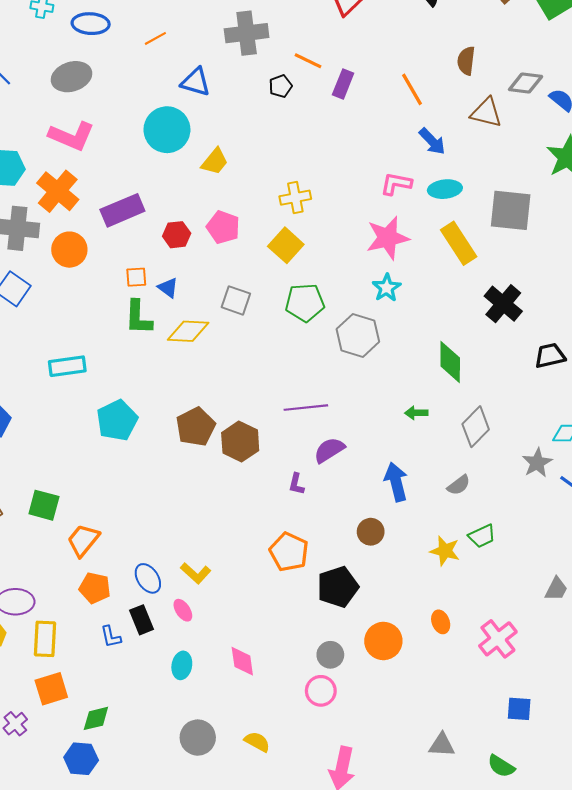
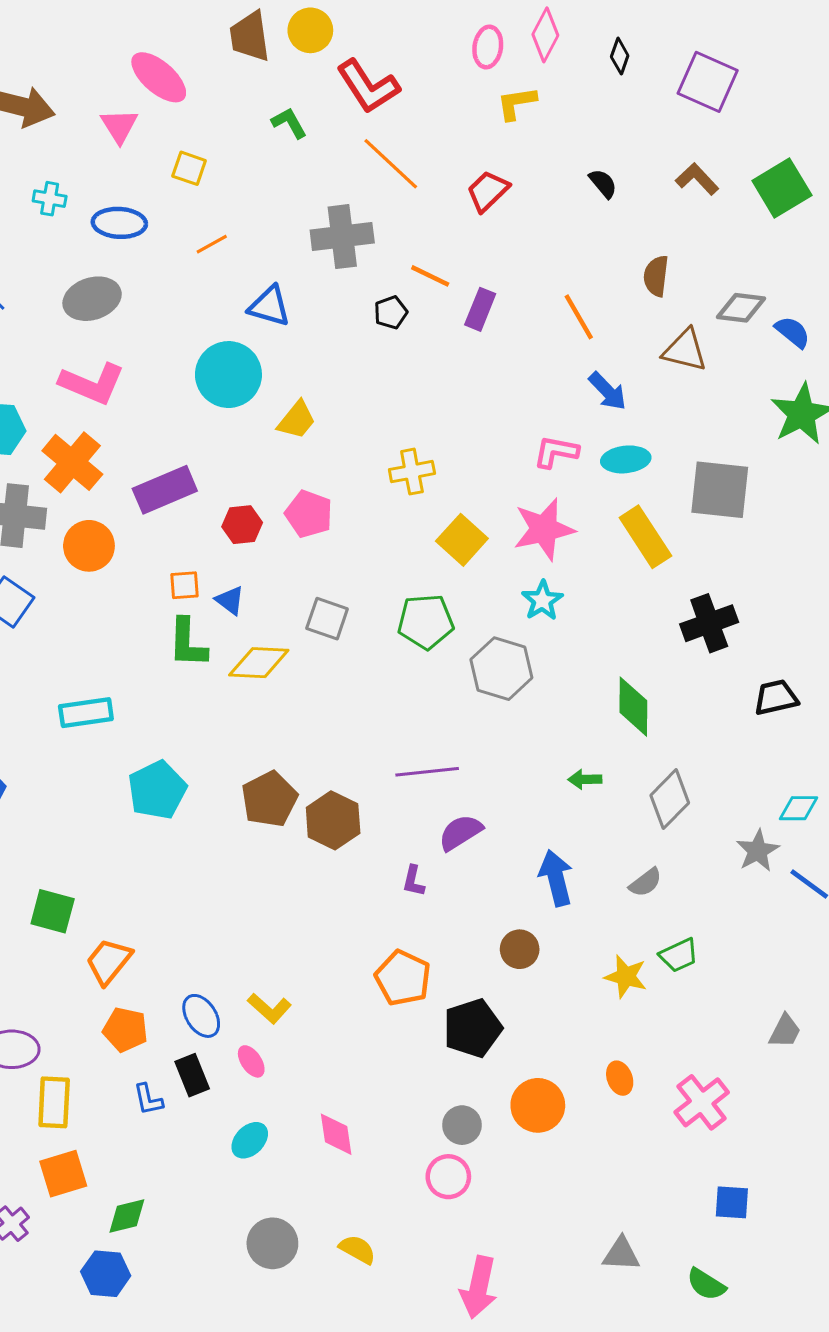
yellow square: (286, 245) -> (462, 540), moved
black cross: (503, 304) -> (709, 623), turned 30
cyan ellipse: (182, 665) -> (250, 1140), turned 35

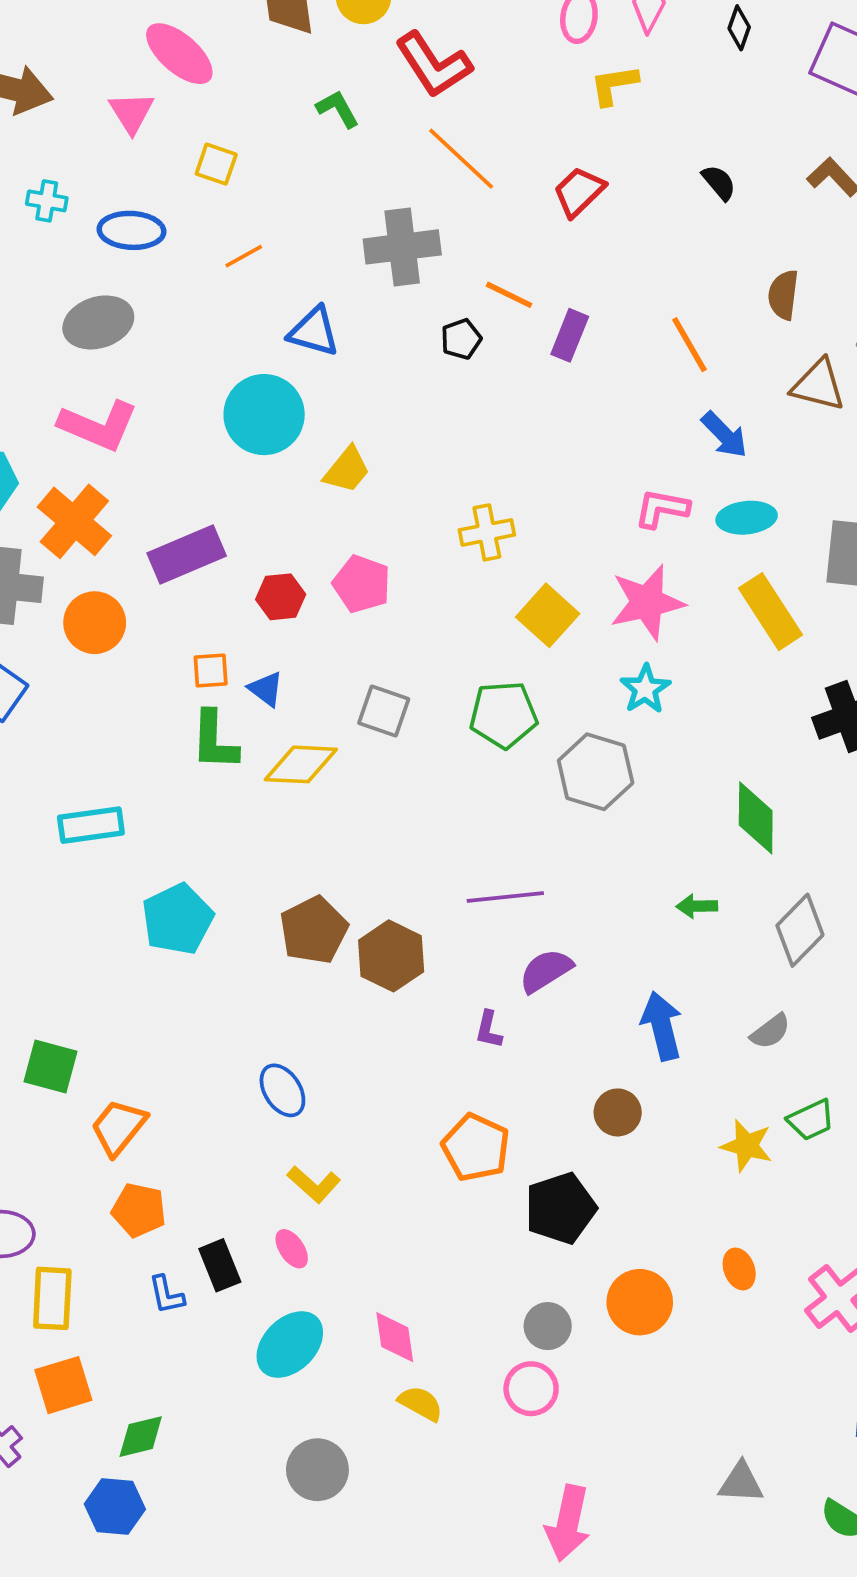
blue ellipse: (201, 1016) -> (282, 1090), moved
cyan ellipse: (250, 1140) -> (290, 1345), size x1.5
yellow semicircle: (357, 1249) -> (421, 1403), moved

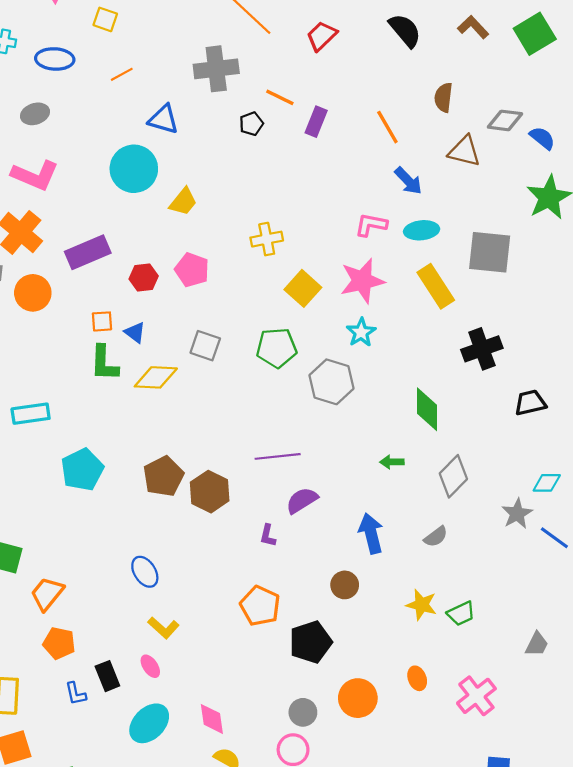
black semicircle: (719, 183) -> (405, 30), size x1.6
gray ellipse: (98, 322) -> (35, 114), size x0.7
green trapezoid: (811, 1120) -> (461, 614), moved

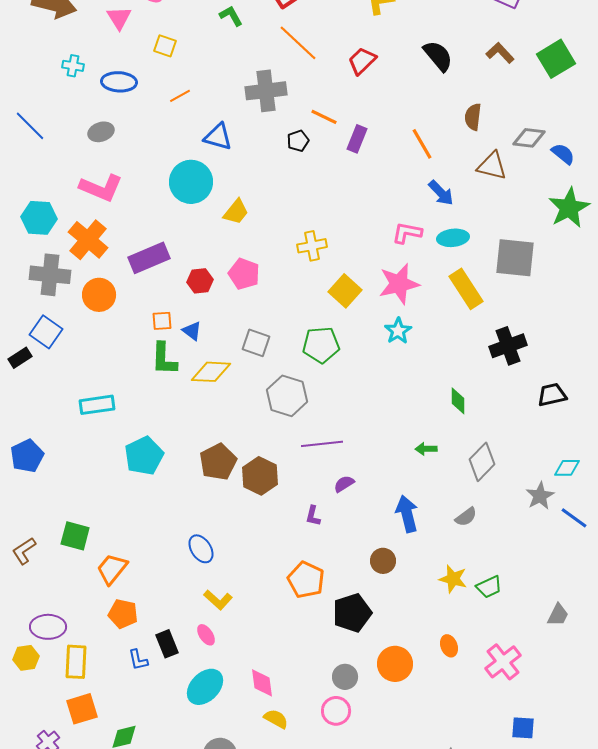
gray hexagon: (331, 382) -> (287, 396), moved
green diamond: (427, 409) -> (458, 401), size x0.7
purple semicircle: (302, 500) -> (344, 484), size x0.7

